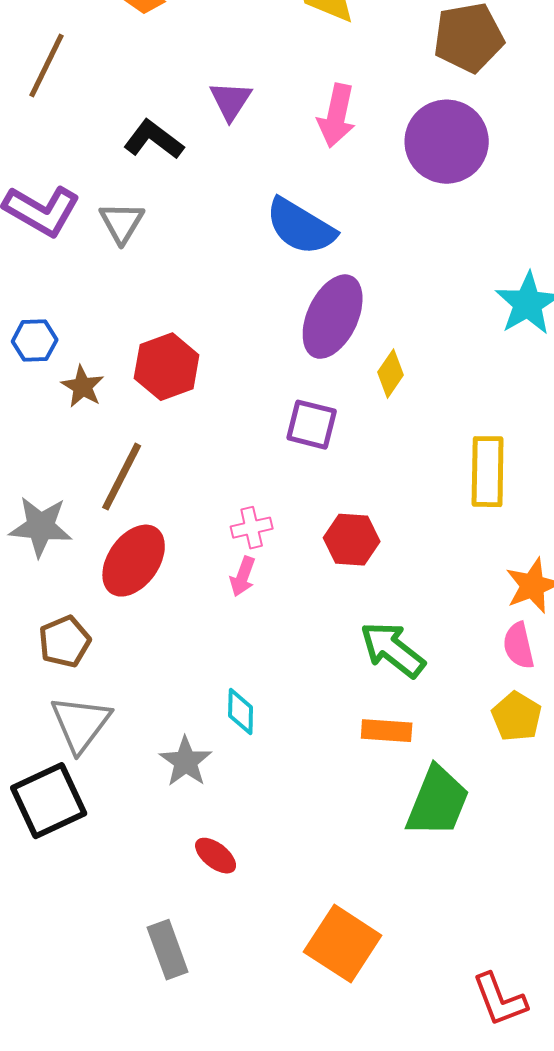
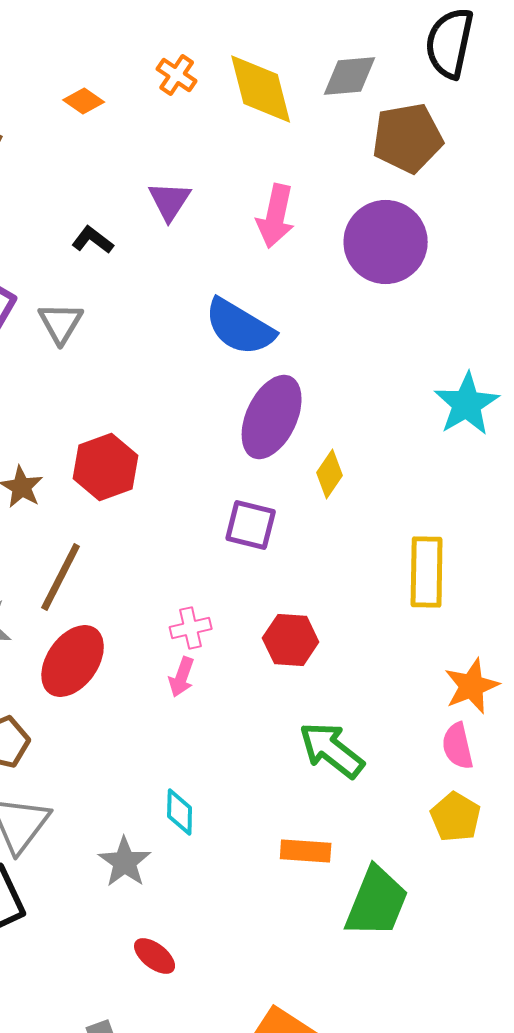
black L-shape: (154, 140) -> (93, 240), size x0.7
orange rectangle: (387, 731) -> (306, 851), moved

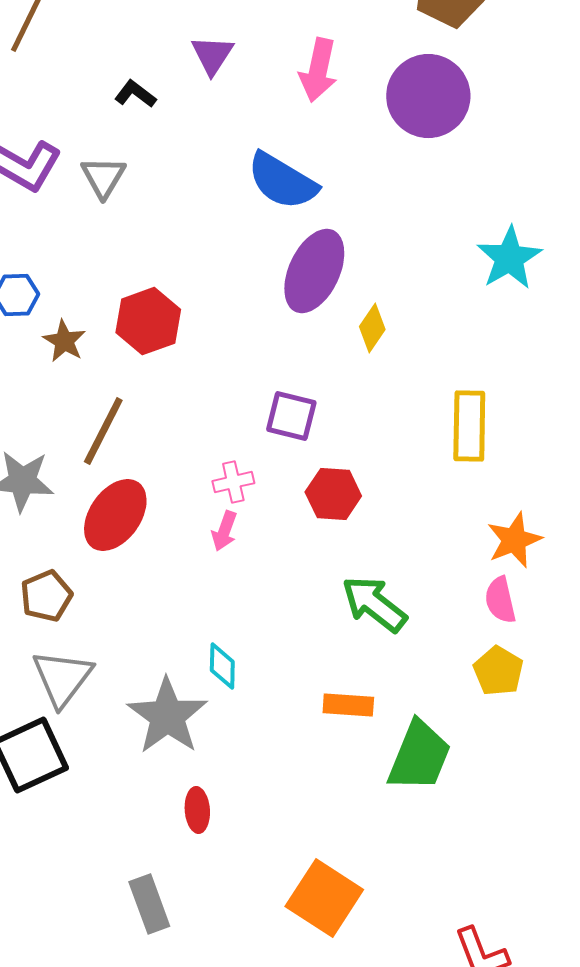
purple square: (251, 525) -> (291, 416), moved
gray star: (125, 862) -> (167, 716), size x1.5
red ellipse: (155, 956) -> (197, 810), turned 48

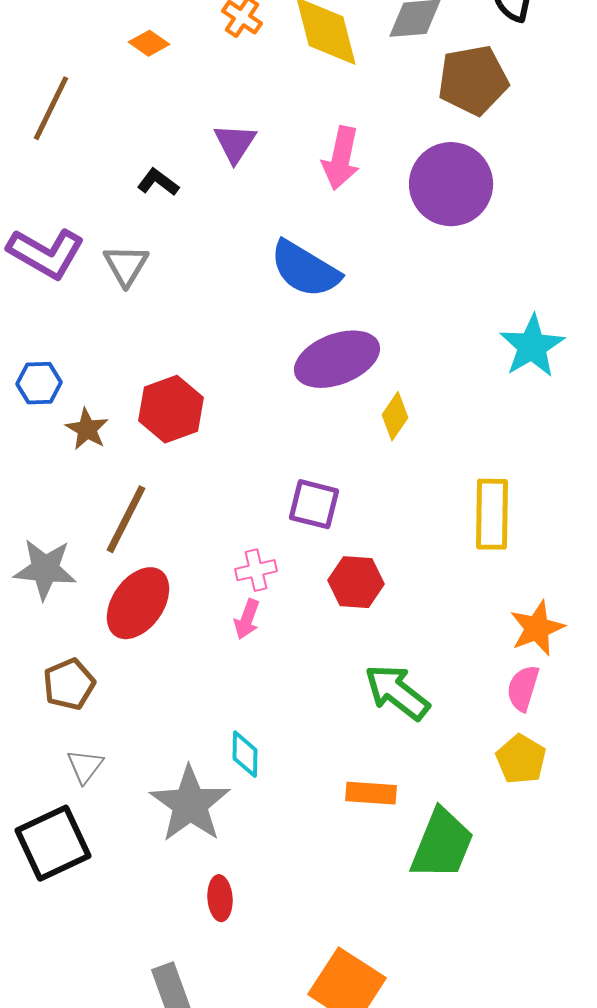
purple ellipse: (314, 271) -> (337, 359), turned 44
pink semicircle: (500, 600) -> (523, 688), turned 30
gray triangle: (62, 678) -> (85, 766), size x0.6

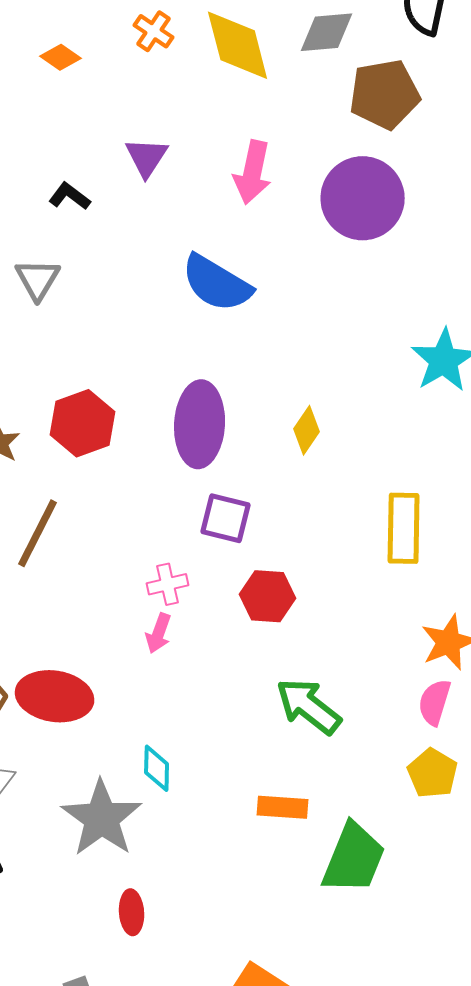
purple ellipse: (337, 359) -> (200, 424), moved, turned -66
red ellipse: (138, 603) -> (55, 696), moved, turned 64

